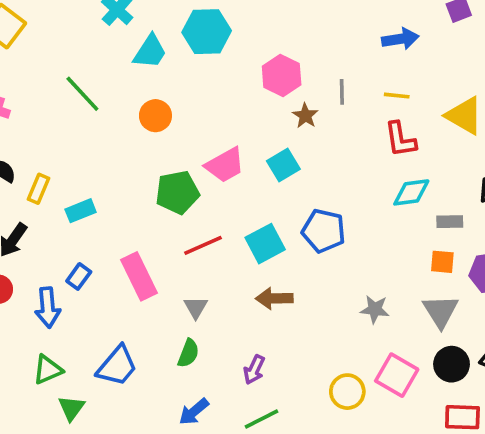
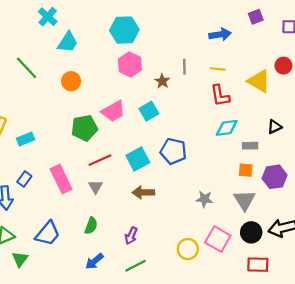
cyan hexagon: (207, 32) -> (124, 30), moved
pink hexagon: (282, 75) -> (130, 64), moved
gray triangle: (196, 308) -> (96, 187), moved

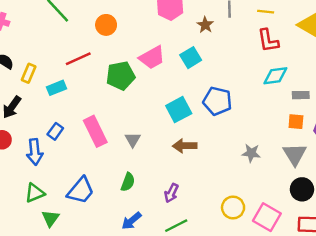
red line: (100, 160) -> (78, 59), moved
pink square: (218, 239) -> (267, 217), moved

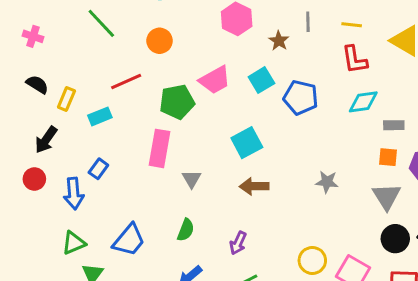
blue pentagon: (217, 101) -> (301, 97), moved
pink rectangle: (95, 131) -> (160, 148), moved, turned 36
gray star: (251, 153) -> (327, 182), moved

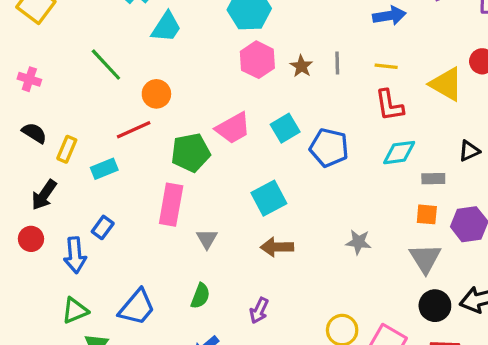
orange circle: (160, 41) -> (156, 94), moved
brown star: (279, 41) -> (301, 66), moved

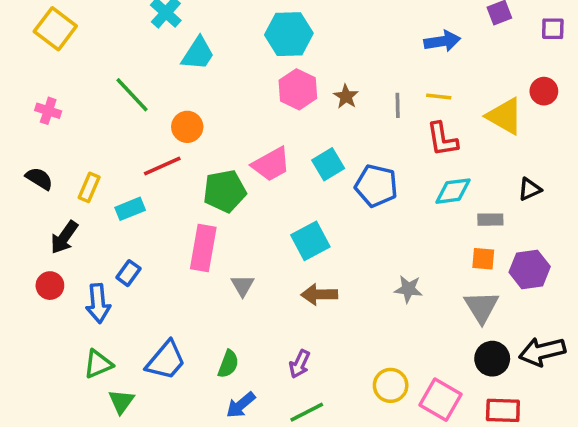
gray line: (337, 63) -> (398, 105), moved
black semicircle: (34, 133) -> (39, 179), moved
green semicircle: (200, 296) -> (228, 364), moved

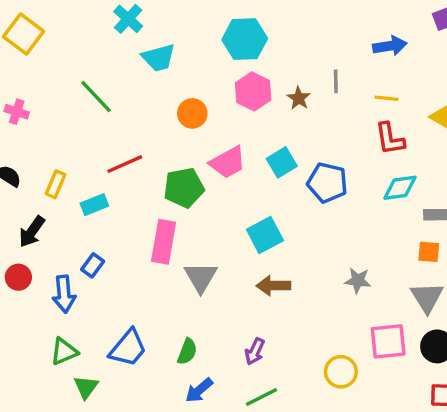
cyan trapezoid: (198, 54) -> (159, 58), turned 42
gray line: (398, 105) -> (336, 81), moved
orange circle: (187, 127) -> (192, 113), moved
gray triangle: (243, 286) -> (201, 277), size x1.5
pink square: (440, 400) -> (388, 341), moved, turned -36

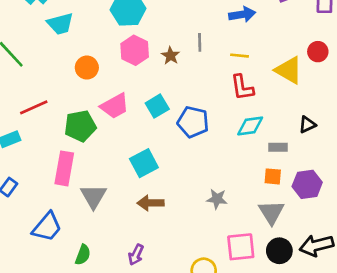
blue trapezoid: (128, 348) -> (47, 227), moved

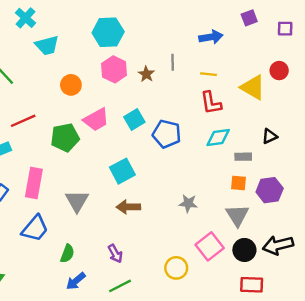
pink rectangle: (64, 168) -> (34, 183), moved
pink square: (241, 247) -> (210, 246), turned -32
purple arrow: (136, 255) -> (115, 254), turned -54

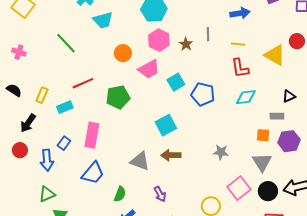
pink trapezoid: (96, 120) -> (149, 69), moved
gray rectangle: (243, 157) -> (277, 116), moved
gray triangle: (77, 201) -> (140, 161), moved, turned -40

